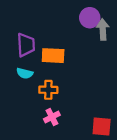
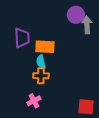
cyan semicircle: (25, 73) -> (41, 62), moved, turned 64
pink cross: (52, 117) -> (34, 101), moved

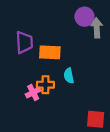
cyan semicircle: (41, 62) -> (69, 76), moved
pink cross: (34, 101) -> (33, 92), moved

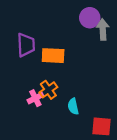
cyan semicircle: (69, 76) -> (73, 106), moved
orange cross: (45, 85) -> (48, 90), turned -36

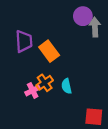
orange rectangle: (53, 56) -> (49, 51), turned 50
cyan semicircle: (73, 106) -> (66, 86), moved

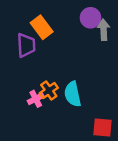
orange rectangle: (49, 51) -> (42, 27), moved
cyan semicircle: (66, 86) -> (73, 94), size x1.5

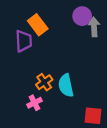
pink cross: (36, 99) -> (34, 103), moved

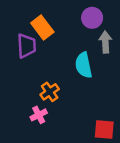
gray arrow: (94, 27) -> (105, 42), moved
cyan semicircle: (66, 85) -> (84, 65), moved

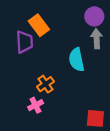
purple circle: (92, 18) -> (94, 16), moved

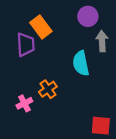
purple circle: (94, 16) -> (88, 16), moved
pink cross: (36, 105) -> (24, 103), moved

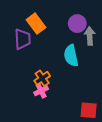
purple circle: (88, 16) -> (77, 24), moved
pink cross: (24, 103) -> (41, 91), moved

